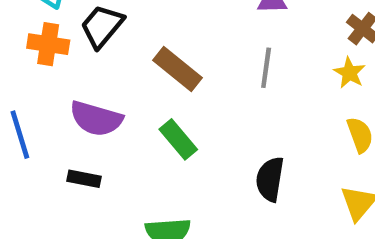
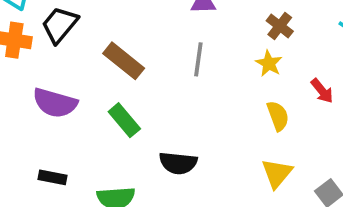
black rectangle: (84, 179) -> (53, 177), moved
black semicircle: (270, 179) -> (178, 163), moved, turned -93

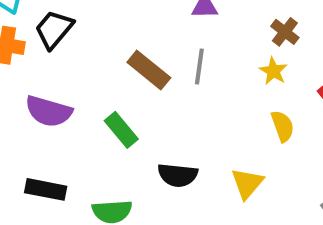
brown rectangle: (124, 61) -> (149, 70), moved
yellow triangle: (277, 173) -> (247, 183), moved
black rectangle: (53, 177) -> (46, 189), size x1.4

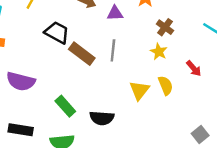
black trapezoid: (54, 29) -> (57, 32), moved, turned 80
green rectangle: (121, 130) -> (65, 106), moved
yellow triangle: (247, 183) -> (139, 90), moved

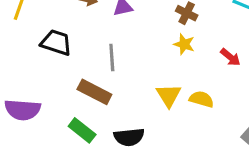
gray line: (113, 50) -> (112, 57), moved
brown rectangle: (82, 54) -> (94, 92), moved
yellow semicircle: (166, 85) -> (202, 99), moved, turned -42

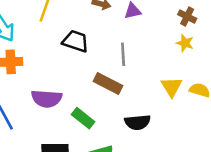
green rectangle: (82, 130) -> (83, 118), moved

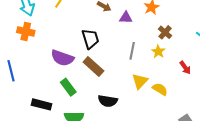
black trapezoid: (75, 41) -> (90, 39), moved, turned 40
gray line: (123, 54) -> (132, 51), moved
purple semicircle: (47, 99) -> (62, 58), moved

